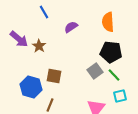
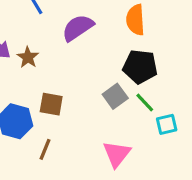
purple semicircle: (71, 27) -> (78, 28), size x1.5
cyan square: (120, 96) -> (167, 124), moved

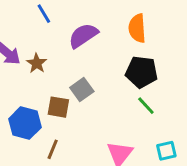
gray square: (115, 96) -> (82, 90), moved
cyan square: (167, 124) -> (166, 151), moved

